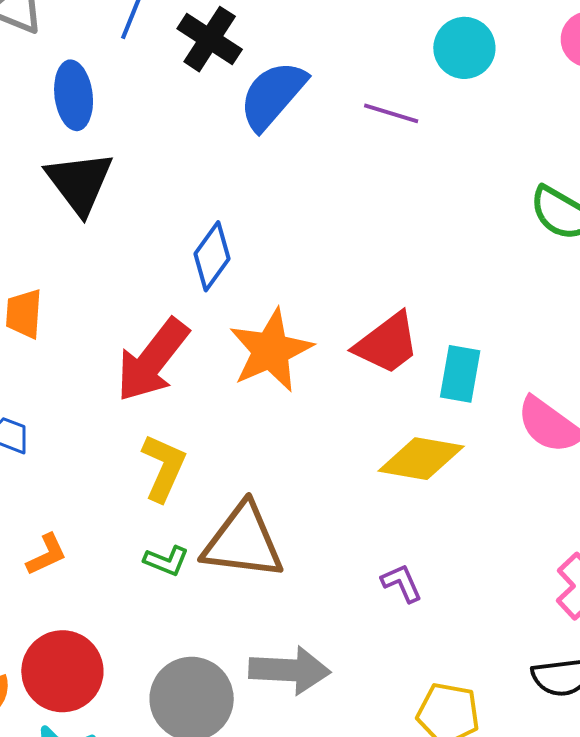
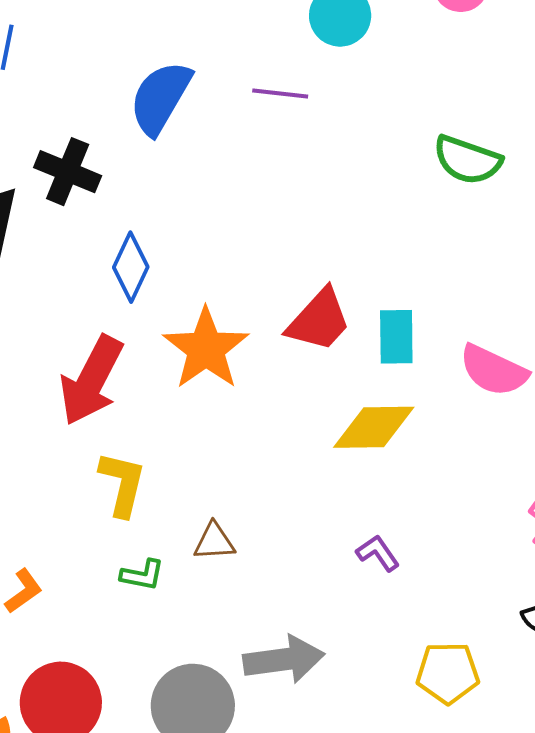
black cross: (210, 39) -> (68, 172), moved
brown triangle: (243, 541) -> (214, 542), size x0.5

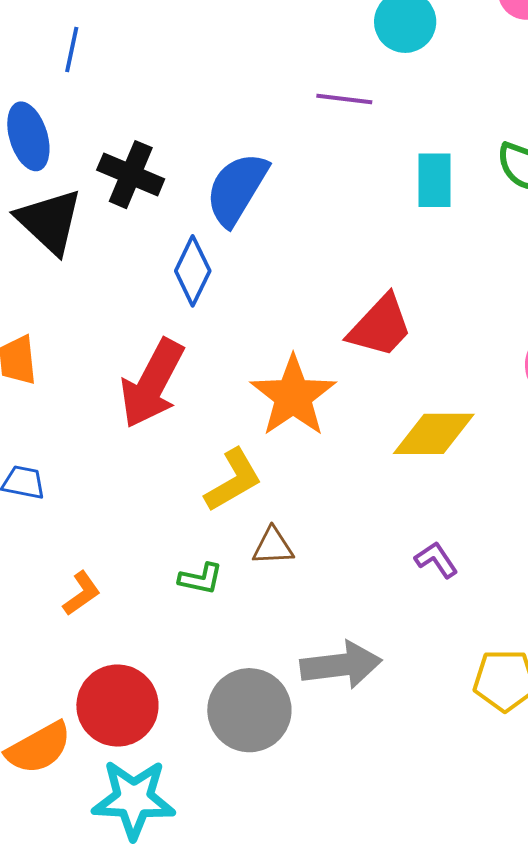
blue semicircle: (160, 98) -> (237, 189), moved
cyan rectangle: (396, 337) -> (434, 180), moved
orange star: (206, 349) -> (293, 396), moved
yellow L-shape: (122, 484) -> (233, 480), moved, turned 46

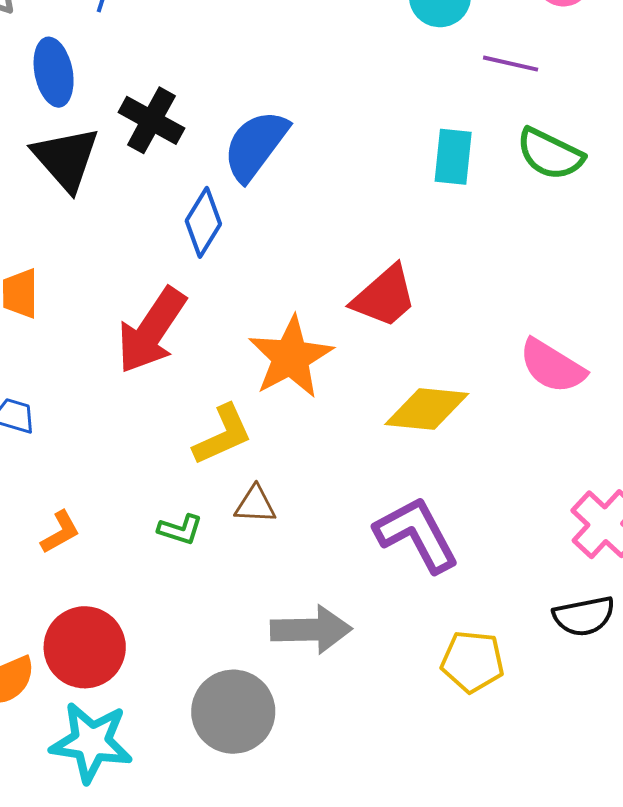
purple line: (344, 99) -> (511, 64), moved
purple L-shape: (436, 560) -> (417, 534), size x2.0
gray circle: (249, 710) -> (233, 712), moved

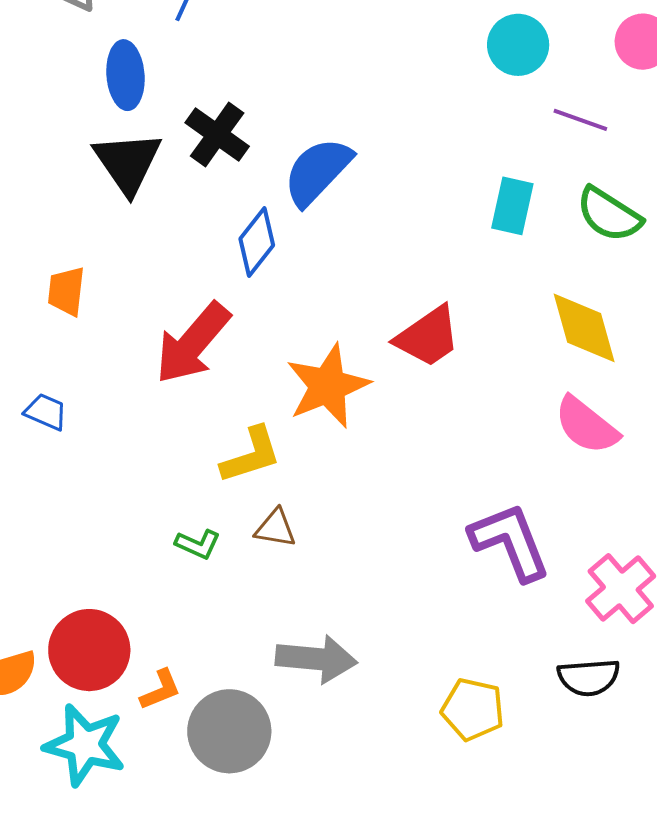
yellow diamond: (427, 409) -> (584, 328), moved, turned 62
orange L-shape: (60, 532) -> (160, 690), moved
purple L-shape: (417, 534) -> (510, 542), moved

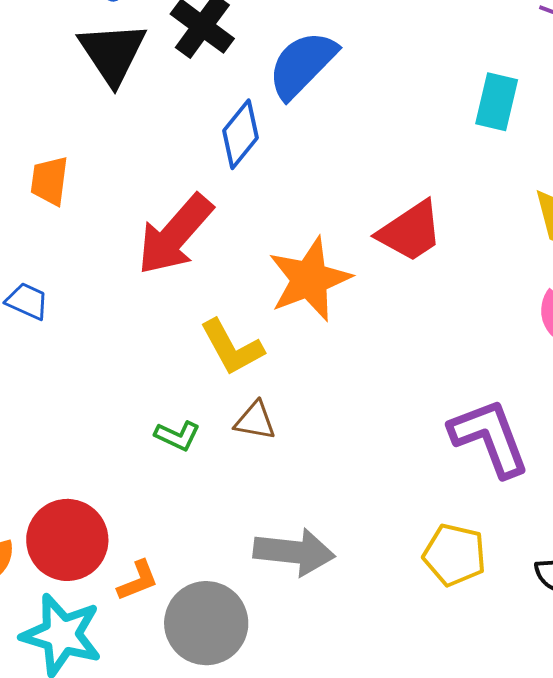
yellow L-shape: (251, 455) -> (232, 347), turned 78
yellow pentagon: (473, 709) -> (455, 555), moved

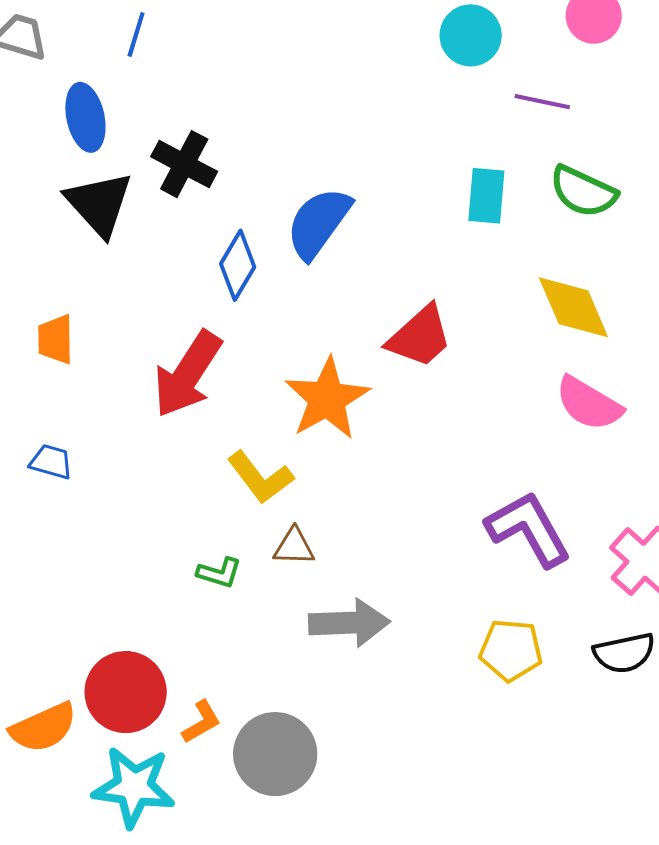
blue semicircle: (302, 65) -> (319, 223), moved
gray arrow: (294, 552) -> (349, 623), moved

